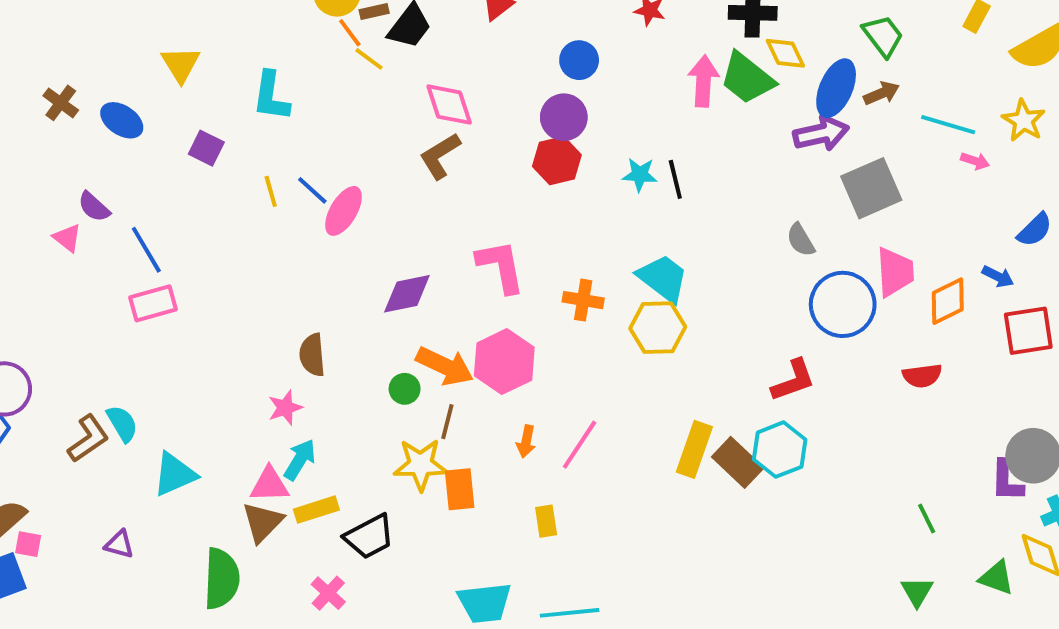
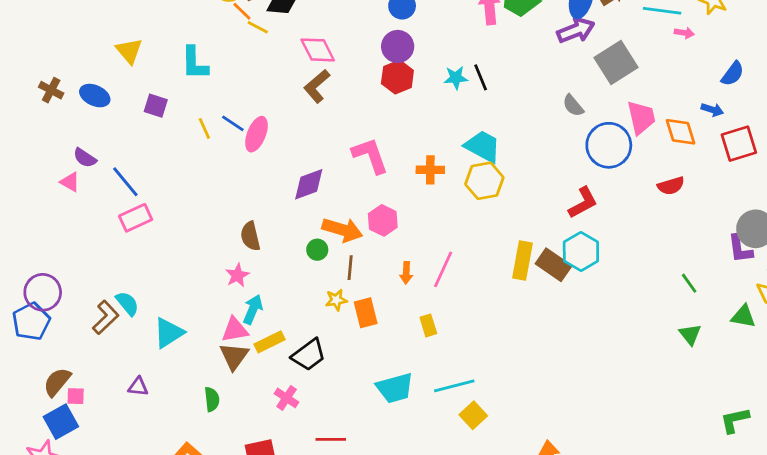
orange diamond: (948, 301) -> (681, 132), turned -72
pink hexagon: (504, 362) -> (383, 220), size x0.7
yellow star: (421, 465) -> (336, 300), size x0.6
green semicircle: (222, 579) -> (212, 399), size x0.6

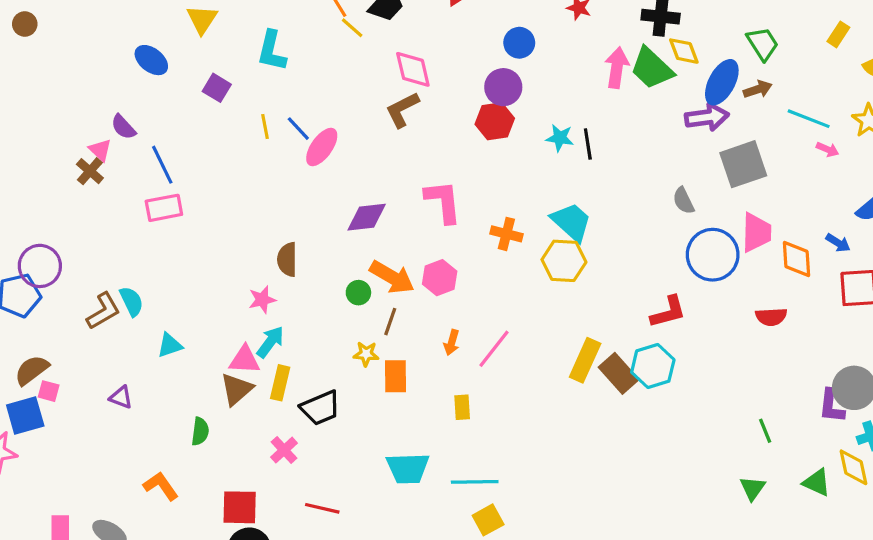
brown cross: (51, 90) -> (90, 171), moved
cyan triangle: (169, 333) -> (170, 345), size x0.7
yellow rectangle: (270, 342) -> (280, 383), turned -64

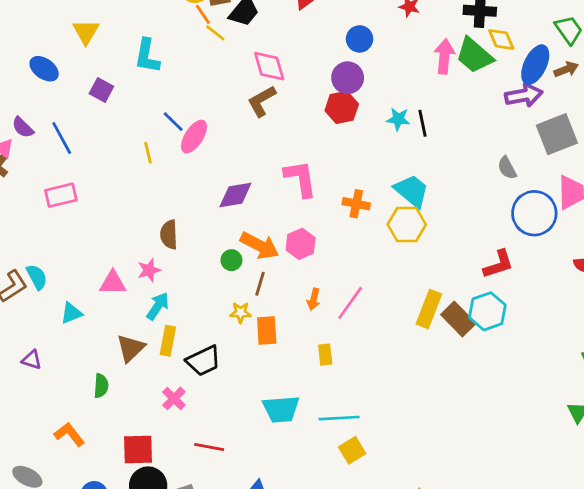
yellow line: (265, 127) -> (148, 153), moved
blue line: (162, 165) -> (62, 138), moved
pink triangle: (244, 360) -> (113, 283), moved

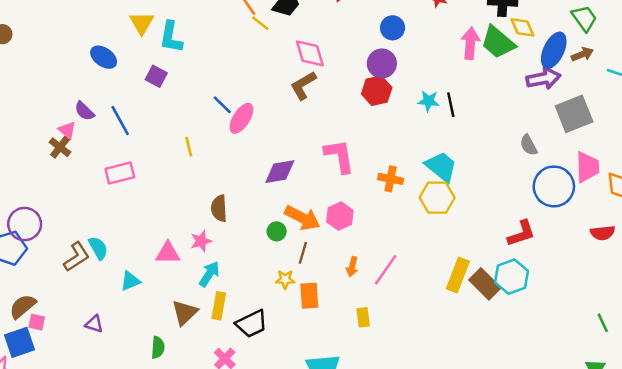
cyan L-shape: (147, 56) -> (171, 37), moved
yellow line: (148, 153) -> (189, 147), moved

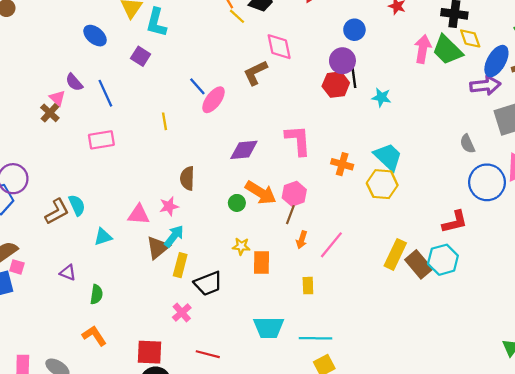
brown L-shape: (303, 85) -> (255, 73), moved
black line: (451, 105) -> (354, 77), moved
brown line: (303, 253) -> (290, 215), moved
brown triangle: (185, 313) -> (158, 248), moved
green semicircle: (158, 347) -> (96, 294), moved

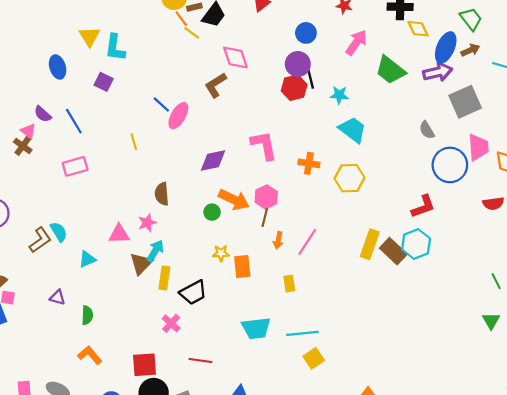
blue ellipse: (95, 36) -> (58, 67), turned 40
pink arrow: (423, 49) -> (356, 43), moved, turned 32
green trapezoid: (447, 50) -> (390, 70), moved
cyan trapezoid: (388, 157) -> (353, 130), moved

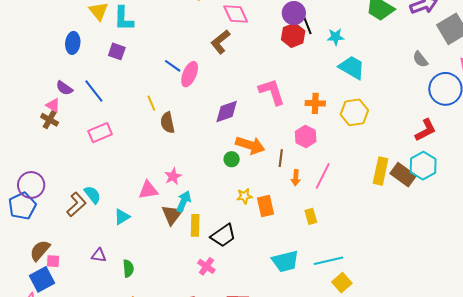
blue ellipse: (58, 67) -> (73, 43), turned 30
brown semicircle: (162, 194) -> (167, 123), moved
pink hexagon: (266, 197) -> (306, 137), moved

